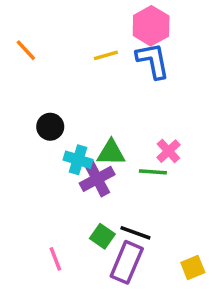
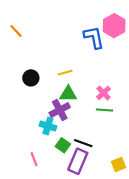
pink hexagon: (151, 26) -> (114, 26), moved
yellow line: (106, 55) -> (65, 73), moved
cyan cross: (78, 160) -> (48, 126), moved
green line: (153, 172) -> (105, 110), moved

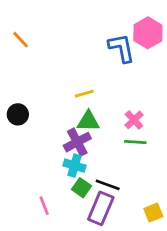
black circle: (31, 78) -> (18, 114), moved
cyan cross: (48, 126) -> (75, 166), moved

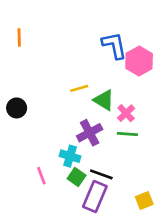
pink hexagon: (148, 33) -> (139, 61), moved
orange line: (21, 40) -> (19, 38), turned 42
green triangle: (88, 121) -> (104, 100), moved, turned 30
purple cross: (77, 142) -> (90, 133), moved
pink line: (44, 206) -> (41, 176), moved

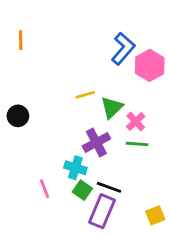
blue L-shape: (114, 45) -> (123, 49), turned 52
green triangle: (104, 100) -> (112, 107), turned 45

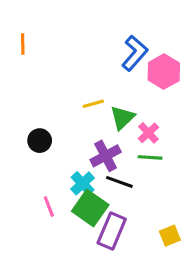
black circle: (18, 116) -> (40, 141), moved
cyan cross: (75, 168) -> (83, 183), turned 30
black line: (109, 187) -> (119, 182), moved
green square: (82, 190) -> (90, 208), size x1.6

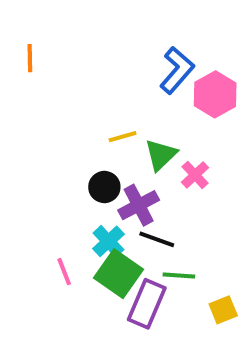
black circle: (40, 141) -> (104, 187), moved
green line: (150, 157) -> (179, 276), moved

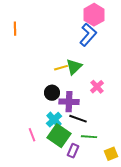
pink hexagon: (215, 94) -> (94, 15), moved
green triangle: (161, 155) -> (74, 67), moved
purple cross: (139, 205) -> (69, 102), turned 30
purple rectangle: (147, 304) -> (73, 151), size x0.6

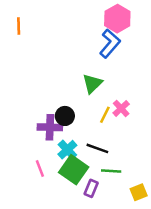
orange line: (15, 29) -> (19, 26), moved
yellow line: (61, 68) -> (105, 115), moved, turned -48
purple cross: (69, 102) -> (50, 127), moved

